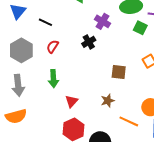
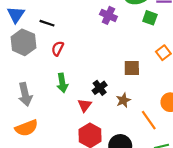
black cross: (89, 42) -> (100, 88), moved
gray hexagon: (21, 50) -> (23, 42), moved
orange line: (129, 121) -> (149, 120), turned 36

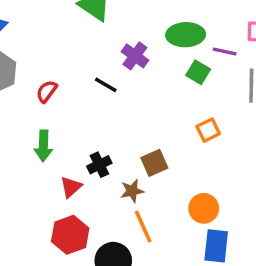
black line: (47, 23) -> (106, 85), moved
brown square: (132, 68) -> (154, 163), moved, turned -35
orange line: (149, 120) -> (143, 227), moved

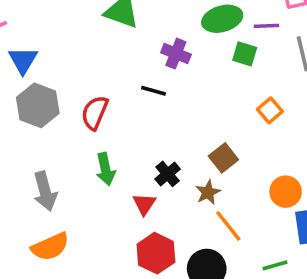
red semicircle: (47, 91) -> (95, 113), size x1.4

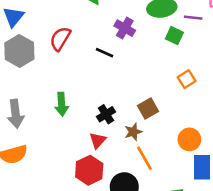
red semicircle: (95, 113) -> (60, 39), moved
red triangle: (144, 204) -> (98, 140), moved

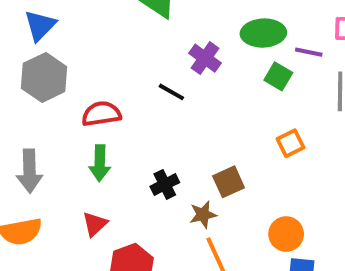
red semicircle: (60, 39) -> (101, 114), moved, turned 45
red triangle: (98, 140) -> (95, 224), moved

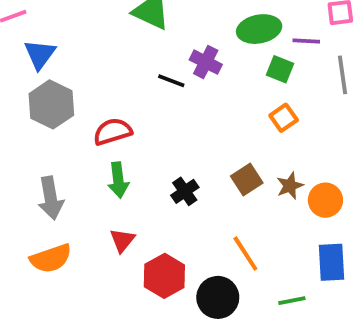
black line: (171, 92) -> (171, 81), moved
orange square: (290, 143) -> (284, 118), moved
brown star: (203, 215) -> (290, 186), moved
orange circle: (286, 234) -> (325, 200), moved

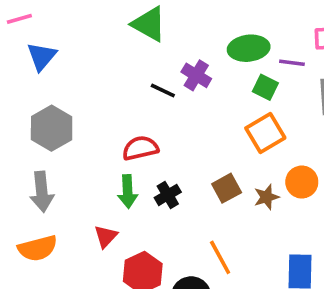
gray hexagon: (51, 104) -> (52, 128), moved
orange square: (284, 118) -> (265, 133), size x1.5
red semicircle: (113, 132) -> (140, 148), moved
green arrow: (118, 180) -> (128, 191), moved
orange circle: (325, 200) -> (302, 182), moved

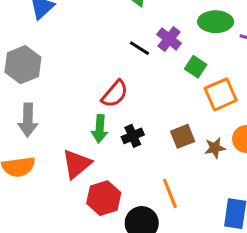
green square: (265, 87) -> (196, 67), moved
gray hexagon: (52, 128) -> (23, 65), moved
red semicircle: (140, 148) -> (115, 94), turned 136
red triangle: (106, 236) -> (77, 164), size x1.5

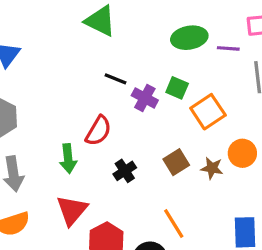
purple cross: (169, 39) -> (145, 98), moved
green arrow: (100, 129) -> (68, 159), moved
brown star: (215, 148) -> (212, 168), turned 30

